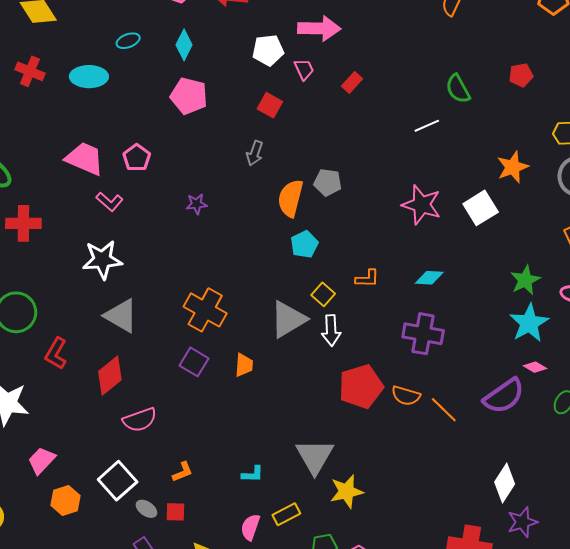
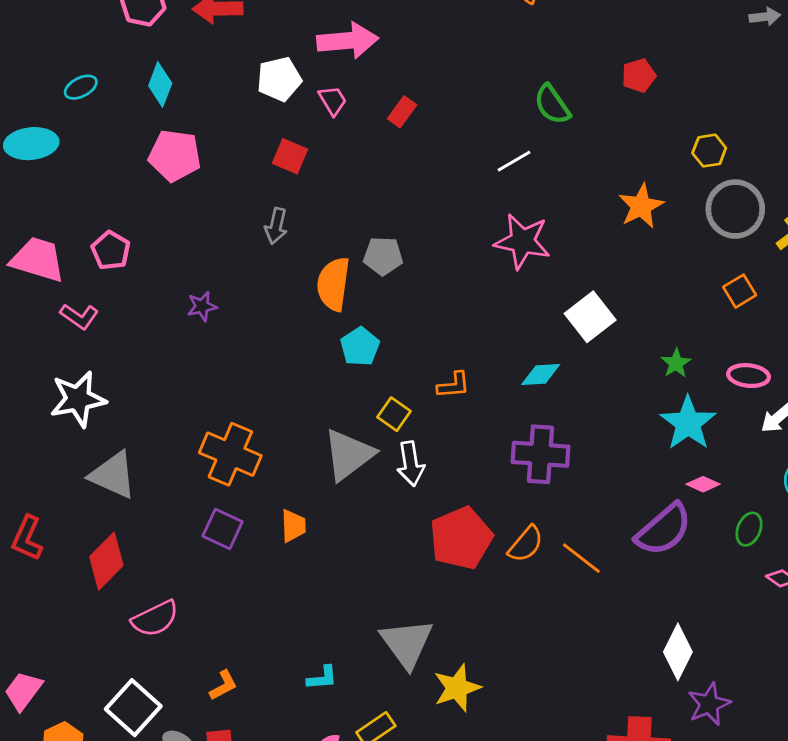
pink star: (422, 205) -> (522, 241), moved
white square: (481, 208) -> (590, 317), moved
green star: (525, 280) -> (676, 363), size x0.7
orange semicircle: (406, 396) -> (526, 544), turned -60

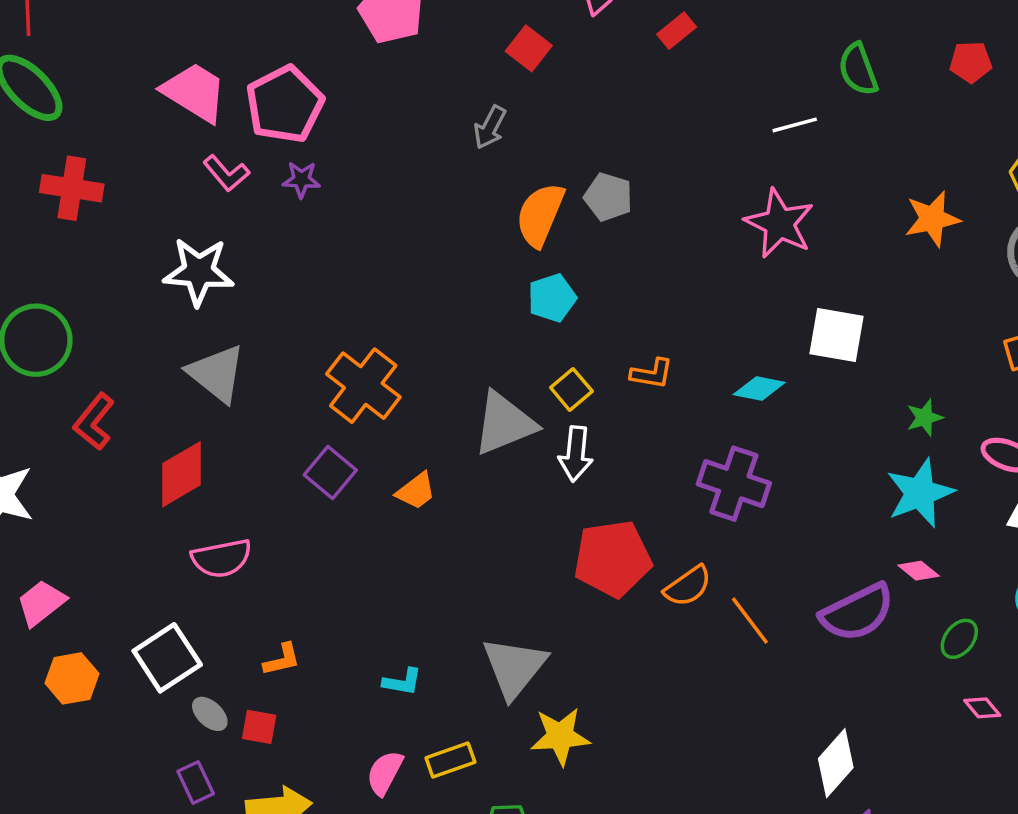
pink pentagon: (111, 250) -> (285, 104), size x1.6
purple star: (202, 306) -> (301, 180), moved
white square: (590, 317) -> (836, 335), turned 33
orange trapezoid: (293, 526) -> (416, 491), turned 40

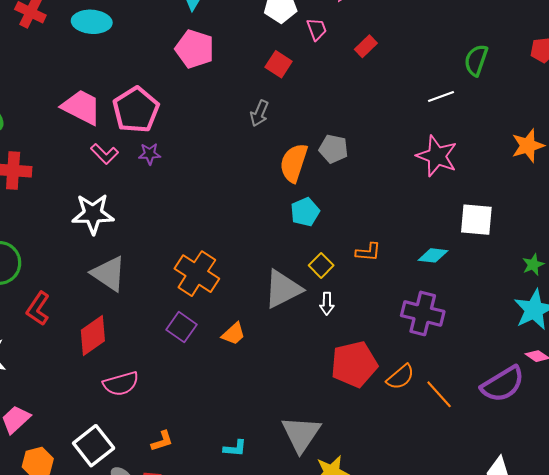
green semicircle: (858, 69) -> (476, 60), turned 44
white arrow: (576, 454) -> (327, 304), size x0.7

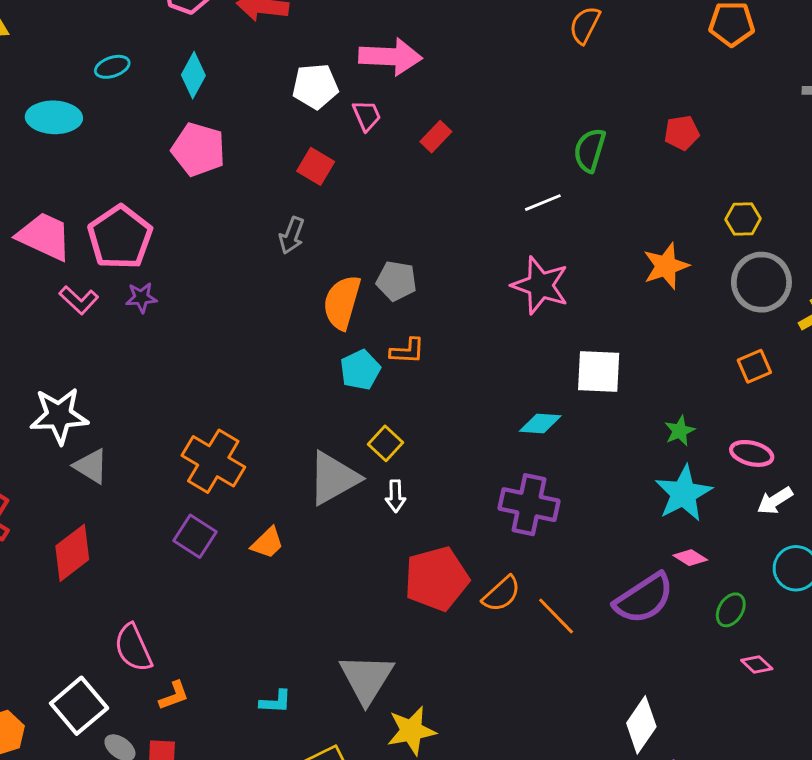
white star: (93, 214) -> (59, 416), moved
orange L-shape: (368, 252) -> (407, 351), moved
gray triangle: (109, 274) -> (91, 466), size x0.7
pink semicircle: (121, 384) -> (133, 648), moved, turned 84

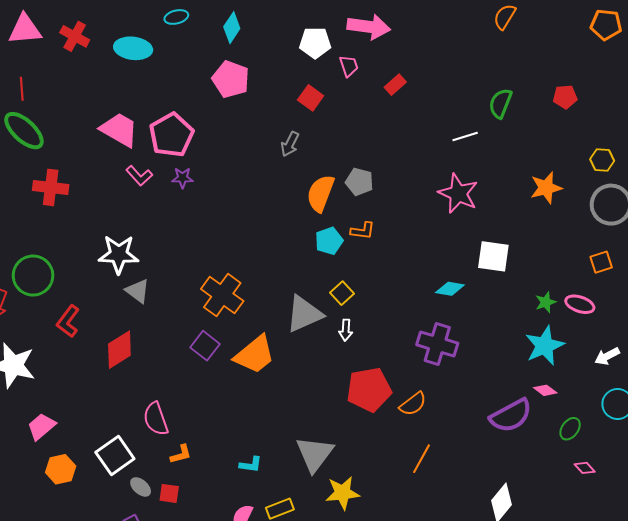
pink ellipse: (752, 453) -> (580, 304), moved
orange trapezoid: (267, 543) -> (255, 355), size x1.8
orange line: (556, 616) -> (422, 459), moved, turned 68

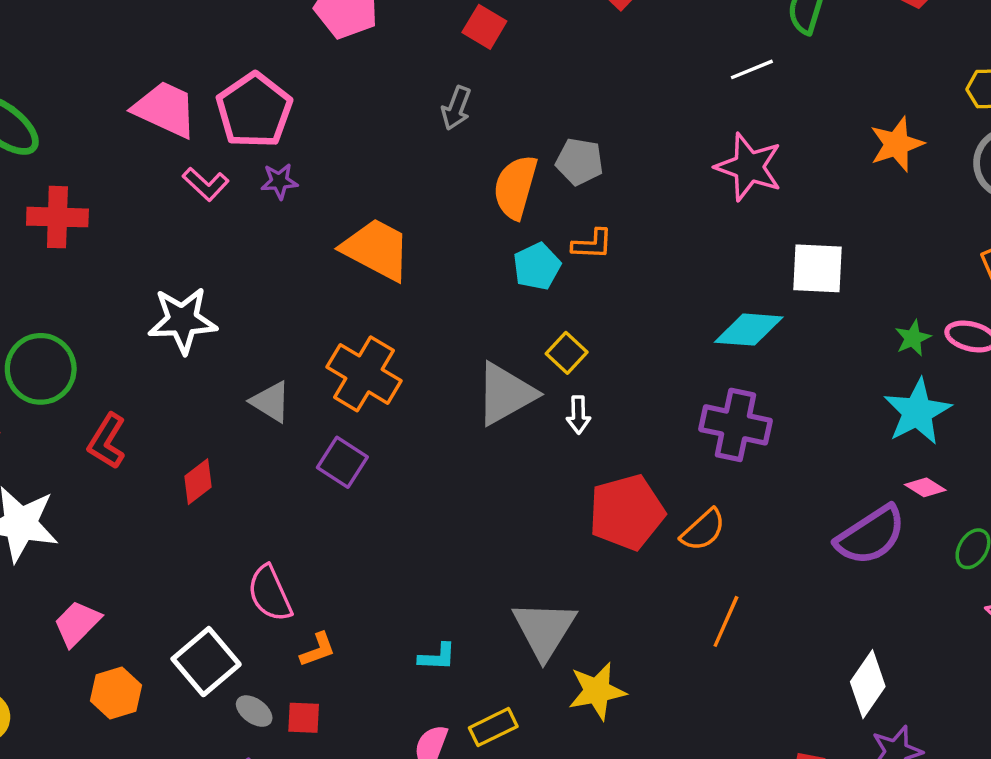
cyan diamond: (450, 289) -> (749, 330), size x1.4
gray triangle: (138, 291) -> (271, 402), moved
red diamond: (119, 350) -> (198, 482), size x0.7
orange trapezoid: (255, 355) -> (376, 249), moved, turned -108

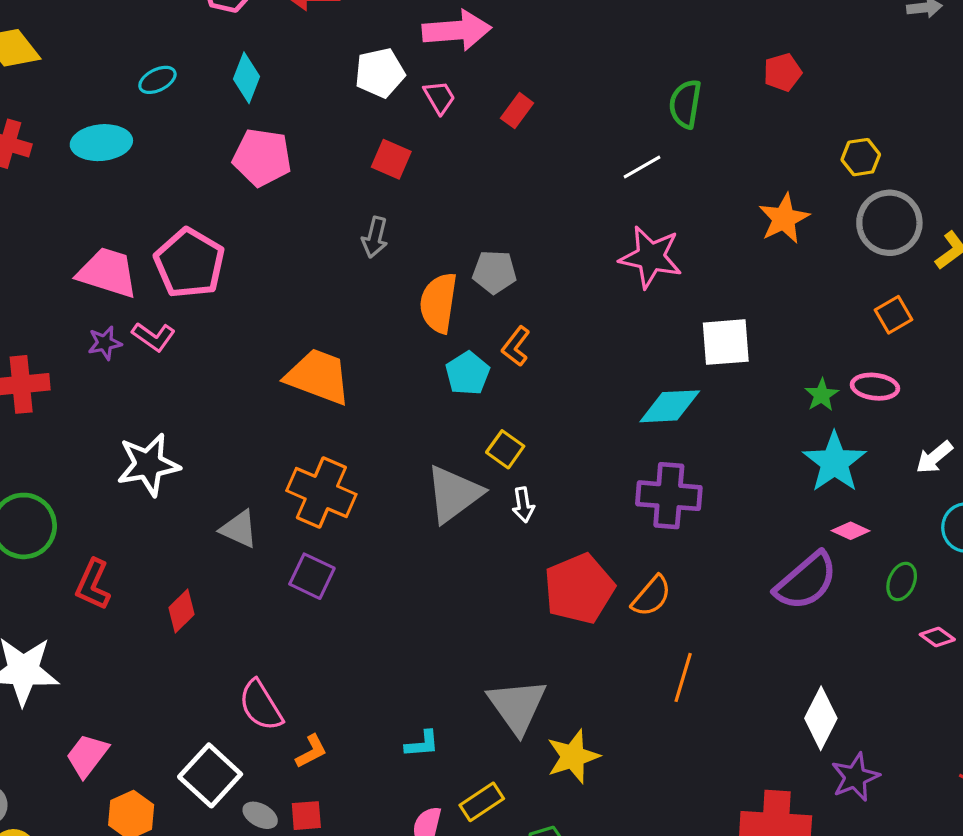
purple star: (279, 181) -> (105, 343), moved
orange L-shape: (592, 244) -> (516, 346), turned 132

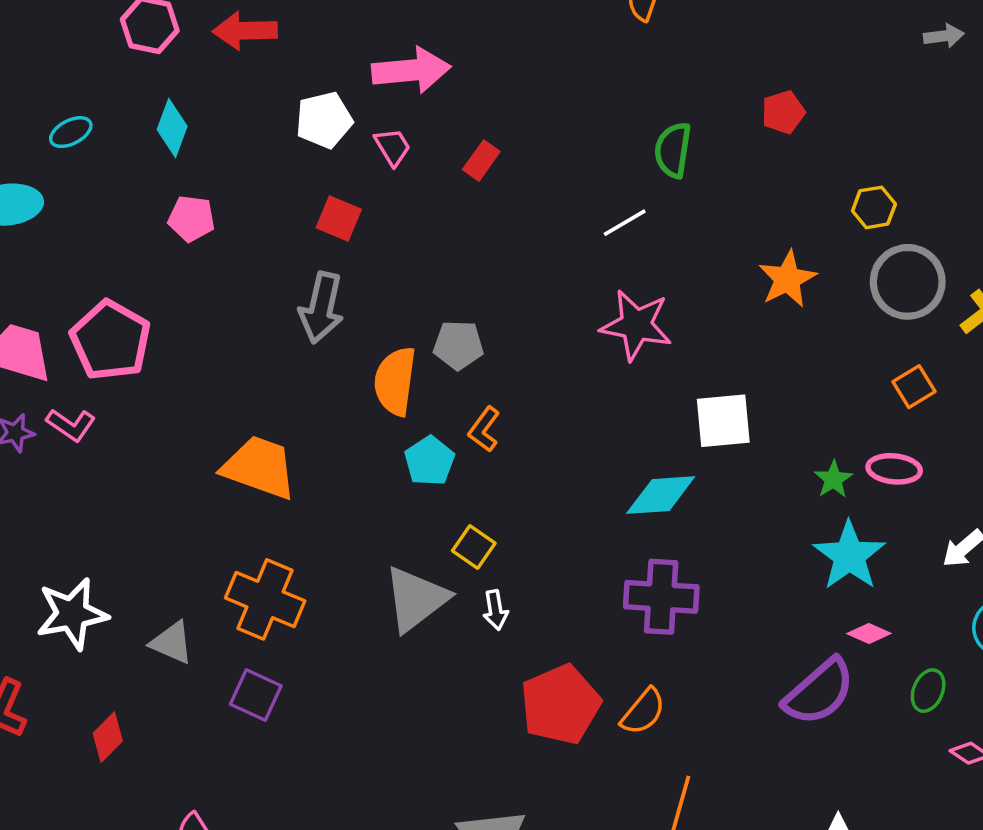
pink pentagon: (262, 157) -> (191, 219), size x0.7
gray arrow: (375, 237) -> (321, 308), size x1.5
white star: (148, 465) -> (72, 614), moved

